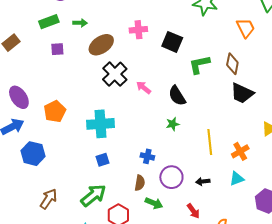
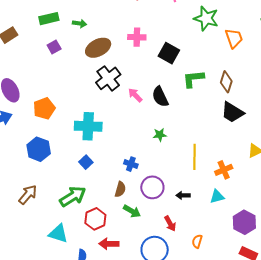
orange trapezoid: (246, 28) -> (234, 38), moved
purple square: (57, 49) -> (54, 47), turned -32
black semicircle: (177, 96) -> (160, 97), moved
blue hexagon: (33, 154) -> (39, 149), moved
blue square: (102, 160) -> (86, 162), turned -32

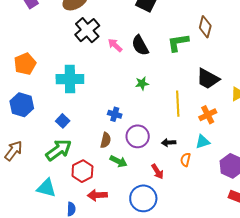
green L-shape: (193, 79) -> (178, 43), moved
black trapezoid: (232, 112) -> (208, 79), moved
blue square: (86, 162) -> (63, 121), moved
orange semicircle: (197, 241) -> (185, 160), moved

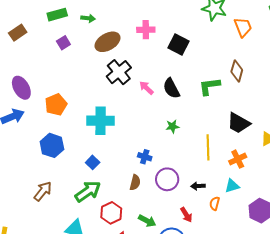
green arrow: (118, 161) -> (147, 221), moved

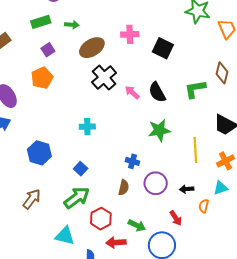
orange pentagon: (56, 105) -> (42, 78), moved
cyan cross: (101, 121) -> (87, 127), size x0.6
green star: (172, 126) -> (159, 130), size x1.6

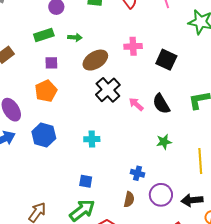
purple square: (48, 50) -> (51, 63), turned 32
green star: (159, 130) -> (164, 142), size x0.7
blue hexagon: (39, 153) -> (44, 135), moved
blue square: (81, 169) -> (86, 181), turned -32
black arrow: (187, 189) -> (192, 200), size x1.5

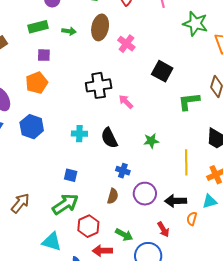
pink cross: (133, 46) -> (126, 44), turned 36
brown ellipse: (95, 60) -> (100, 27), moved, turned -50
black square: (166, 60) -> (162, 71), moved
black cross: (108, 90) -> (99, 85), turned 30
black semicircle: (161, 104) -> (109, 138), moved

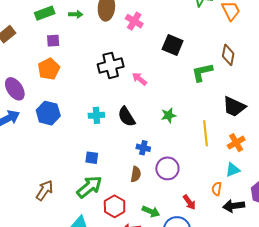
black arrow: (176, 201) -> (234, 206), moved

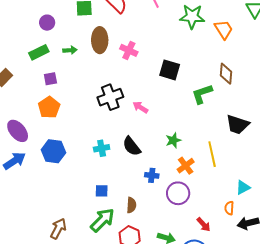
orange cross: (236, 143) -> (186, 166), moved
brown semicircle: (136, 174) -> (131, 205), moved

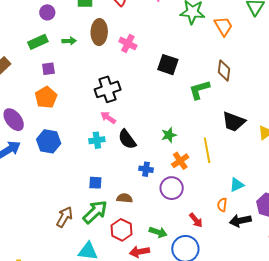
pink arrow: (140, 107) -> (108, 118), moved
brown semicircle: (131, 205) -> (125, 198), turned -91
brown arrow: (58, 229) -> (64, 217), moved

